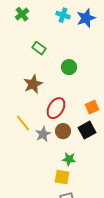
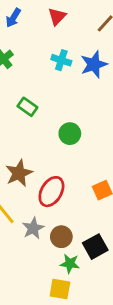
brown star: (33, 84) -> (19, 173), moved
black square: (87, 130) -> (95, 247), moved
brown circle: (63, 131) -> (61, 237), moved

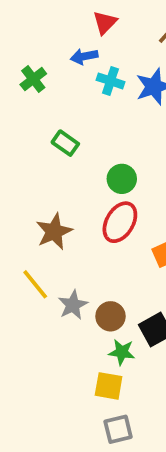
blue arrow: (13, 18) -> (84, 56), moved, turned 48
red ellipse: (51, 192) -> (120, 222), moved

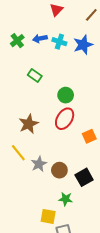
blue arrow: (84, 56) -> (40, 39), moved
green star: (122, 352) -> (66, 199), moved
yellow square: (109, 386) -> (48, 216), moved

